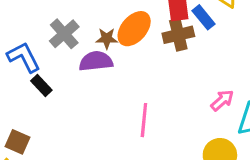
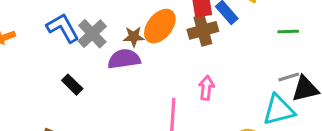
blue L-shape: (24, 57) -> (63, 28), moved
pink arrow: (222, 100) -> (206, 88), moved, turned -40

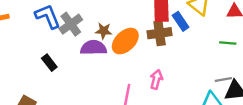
orange ellipse: (160, 26) -> (125, 41), moved

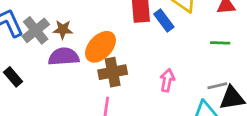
brown star: (104, 31) -> (63, 29), moved
brown cross: (160, 33) -> (113, 72), moved
pink arrow: (156, 79) -> (167, 80), moved

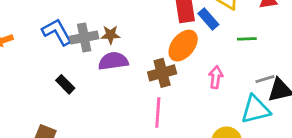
gray cross: (36, 30) -> (84, 38), turned 32
green line: (220, 43) -> (247, 39), moved
orange ellipse: (100, 47) -> (183, 46), moved

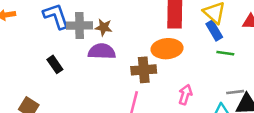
blue rectangle: (208, 19) -> (214, 31), moved
orange ellipse: (183, 46) -> (167, 49), turned 36
pink arrow: (216, 77) -> (185, 95), moved

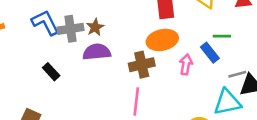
brown star: (104, 27) -> (95, 27), turned -30
blue rectangle: (214, 31) -> (210, 53), moved
pink arrow: (185, 95) -> (186, 64), moved

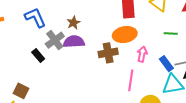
gray cross: (71, 29) -> (55, 40), moved, turned -30
blue rectangle: (210, 53) -> (166, 64), moved
pink line: (136, 101) -> (131, 80), moved

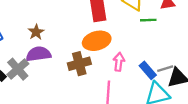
green line: (171, 33) -> (148, 20), moved
gray cross: (55, 40) -> (18, 69), moved

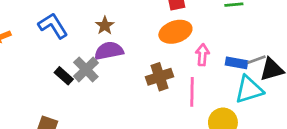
brown cross: (79, 64) -> (160, 77), moved
blue rectangle: (148, 70) -> (237, 63), turned -36

